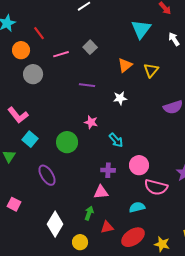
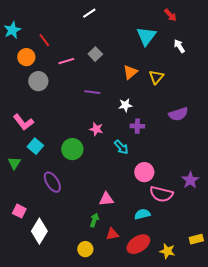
purple cross: (108, 170) -> (137, 126), moved
white diamond: (55, 224) -> (39, 231), moved

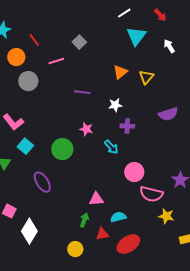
white line: (89, 13) -> (124, 13), moved
gray square: (95, 54) -> (79, 42), moved
cyan semicircle: (142, 214) -> (118, 217), moved
yellow star: (167, 251) -> (166, 216), moved

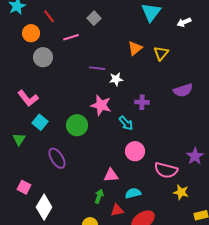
white arrow: (169, 46) -> (184, 22), turned -80
white star: (115, 105) -> (116, 79), moved
pink star: (86, 129) -> (101, 105), size x1.5
pink circle: (134, 172) -> (135, 151), moved

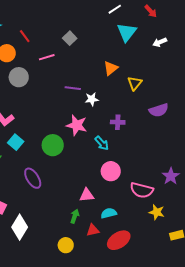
yellow triangle: (161, 53) -> (135, 83), moved

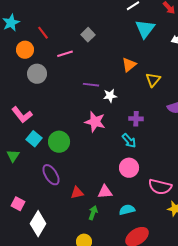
cyan arrow: (102, 143) -> (129, 141), moved
green circle: (53, 145) -> (59, 142), moved
red triangle: (93, 230) -> (77, 193), moved

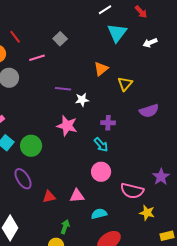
green arrow: (93, 213) -> (65, 227), moved

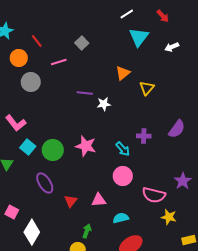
purple semicircle: (149, 111) -> (177, 129), moved, turned -36
purple cross: (108, 123) -> (144, 136), moved
pink star: (67, 126) -> (86, 146), moved
red triangle: (49, 197) -> (71, 201), turned -40

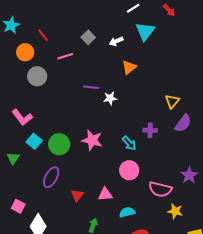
white arrow: (172, 47) -> (116, 41), moved
yellow triangle: (147, 88) -> (172, 101), moved
purple ellipse: (45, 183) -> (51, 177), turned 60

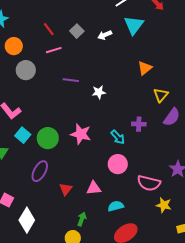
red line: (43, 35) -> (49, 29), moved
orange triangle: (129, 67) -> (145, 68), moved
purple line: (91, 87) -> (71, 80), moved

